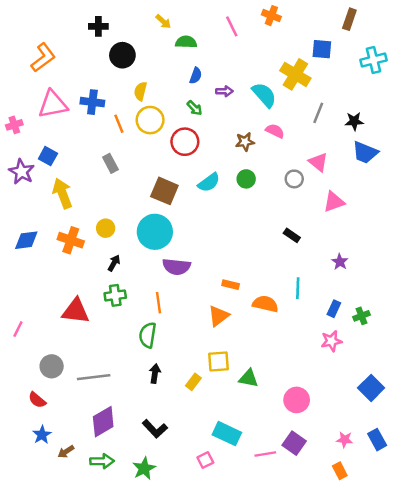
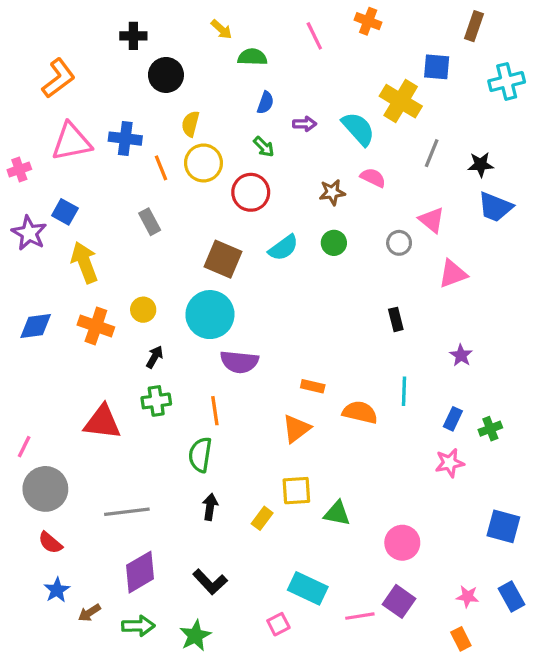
black rectangle: (292, 235) -> (396, 319), turned 42
gray circle: (52, 366) -> (45, 489), moved, size x1.4
blue square: (371, 388) -> (503, 526), turned -30

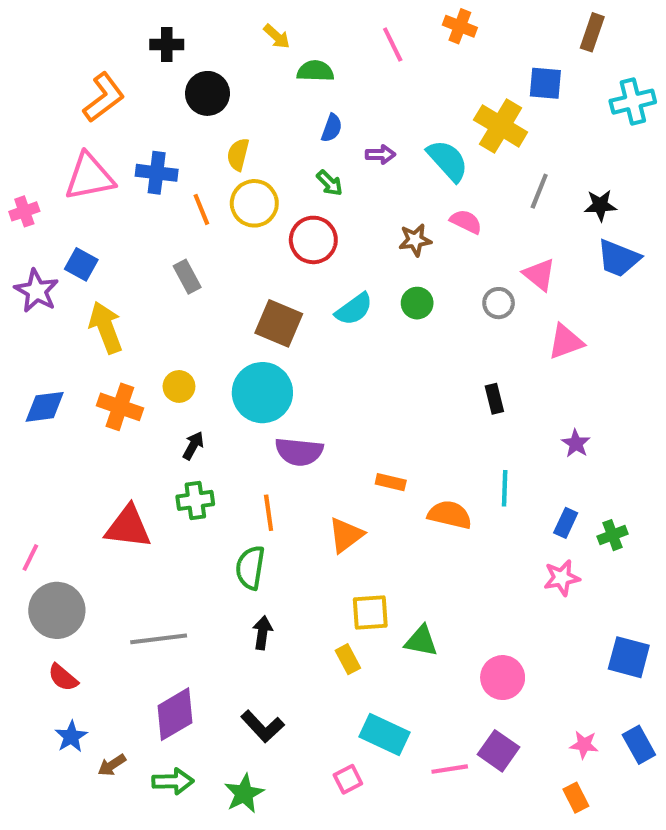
orange L-shape: (58, 78) -> (104, 97), moved
orange triangle: (296, 429) -> (346, 535), moved
yellow rectangle: (262, 518) -> (348, 659), moved, turned -65

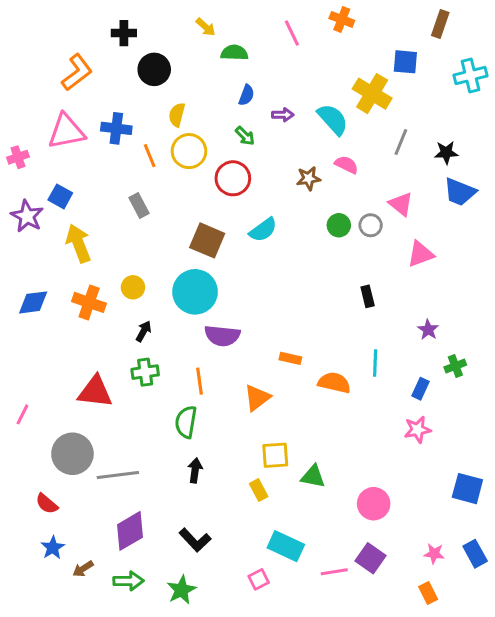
green circle: (417, 303) -> (339, 225), moved
green cross: (613, 535) -> (455, 366), moved
gray circle: (57, 610) -> (72, 454), moved

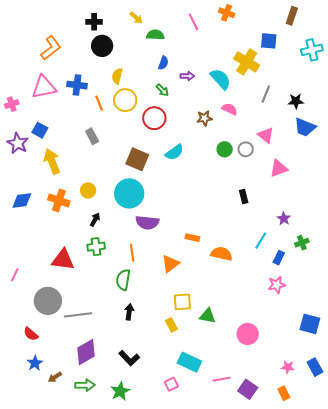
black cross: (124, 33) -> (94, 22), moved
cyan line: (375, 363) -> (261, 241), moved, turned 30
purple square: (371, 558) -> (248, 389), moved

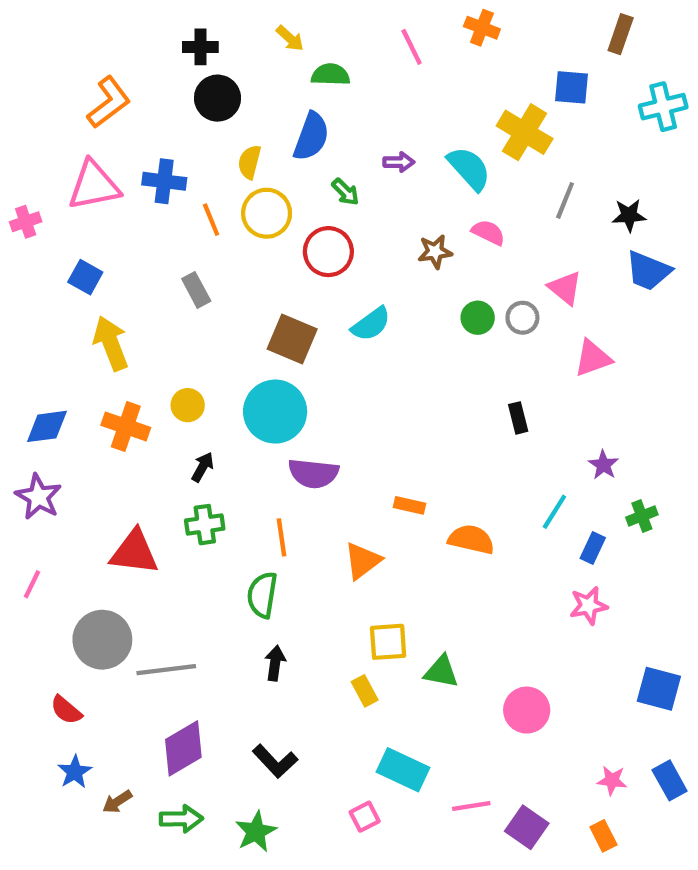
blue semicircle: (163, 63) -> (311, 136), moved, size x1.6
purple star: (18, 143) -> (38, 497), moved

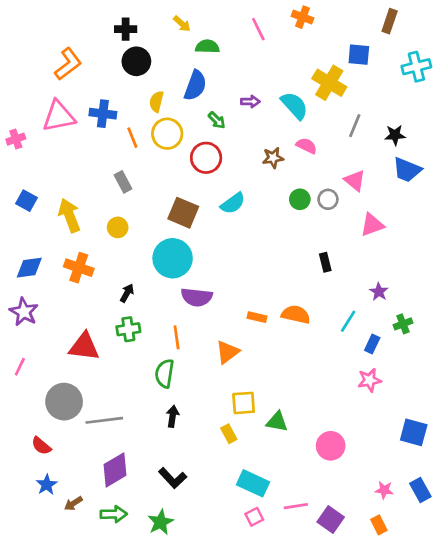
blue square: (85, 277) -> (27, 201), moved
yellow circle: (188, 405) -> (118, 227), moved
orange semicircle: (471, 539) -> (296, 315), moved
pink square: (365, 817) -> (254, 517), moved

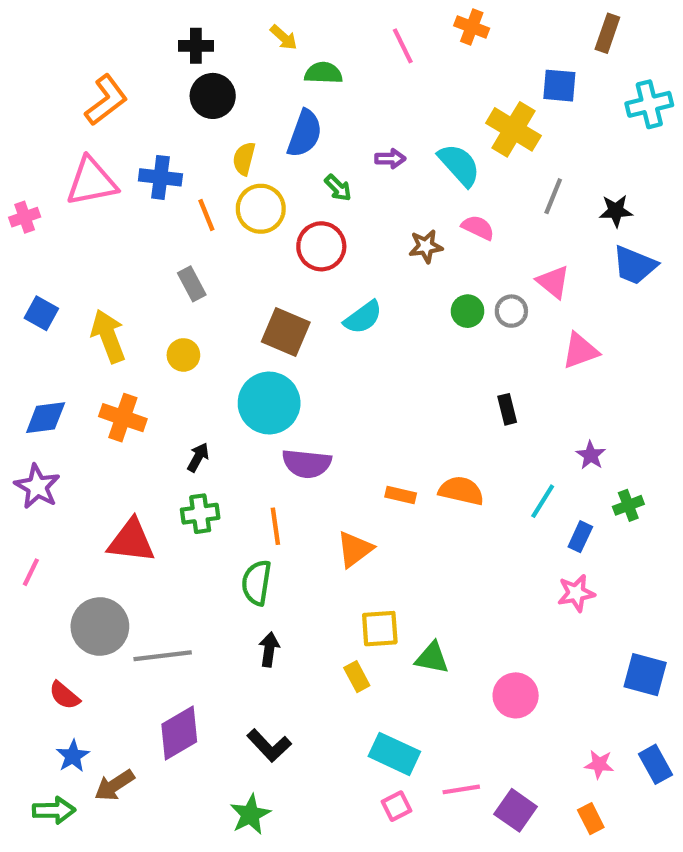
brown arrow: (73, 503) -> (115, 785), size x1.4
green arrow: (114, 514) -> (54, 810), moved

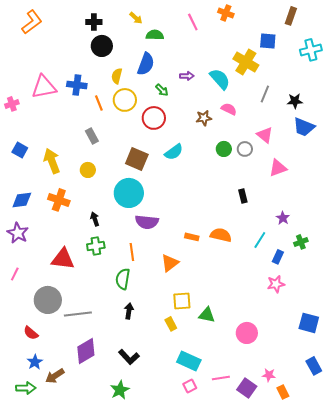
orange L-shape: (106, 100) -> (32, 22), moved
black arrow: (198, 457) -> (95, 219), turned -48
pink star: (599, 764) -> (269, 375), moved

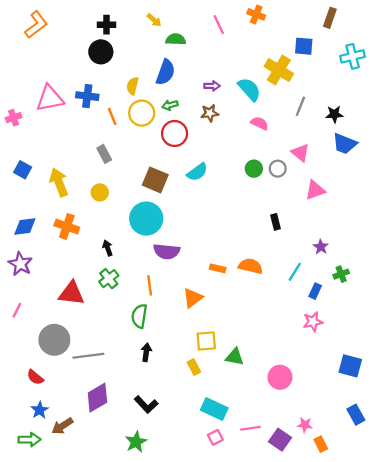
black circle: (102, 46) -> (101, 52), moved
green arrow: (162, 90) -> (170, 105), moved, turned 120
brown star: (204, 118) -> (210, 113), moved
green cross: (96, 246) -> (109, 279), turned -30

